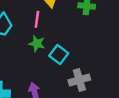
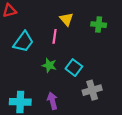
green star: (37, 44) -> (49, 65), moved

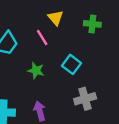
pink line: (55, 36) -> (42, 37), turned -40
cyan square: (74, 68) -> (72, 64), moved

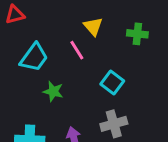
green star: (36, 71) -> (53, 91), moved
gray cross: (85, 99) -> (114, 124), moved

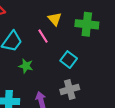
green cross: (137, 34) -> (87, 24), size x1.5

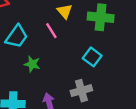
cyan square: (69, 60) -> (92, 57), moved

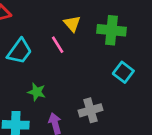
cyan square: (92, 57) -> (123, 72), moved
green star: (32, 64) -> (37, 92), moved

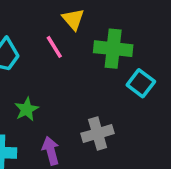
green cross: (112, 30) -> (113, 49), moved
green star: (37, 92) -> (27, 109), turned 30

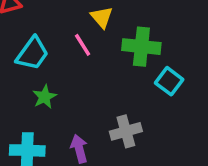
green star: (27, 109) -> (45, 97), moved

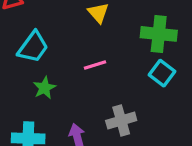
pink line: (83, 45) -> (95, 65), moved, turned -75
green cross: (141, 47) -> (159, 34), moved

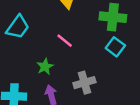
pink line: (95, 65) -> (65, 41), turned 56
green star: (44, 88) -> (45, 67), moved

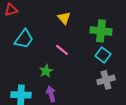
gray cross: (84, 83) -> (106, 80), moved

